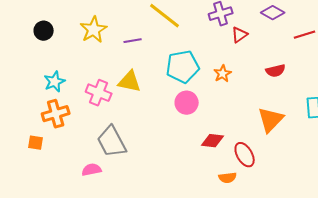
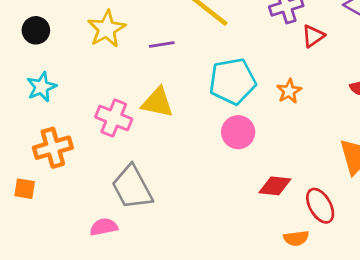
cyan star: (55, 82) -> (42, 87), moved

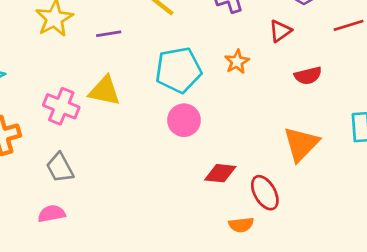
red triangle: (313, 36) -> (280, 31), moved
orange star: (289, 91) -> (237, 62), moved
gray trapezoid: (132, 187) -> (60, 168), moved, size x0.7

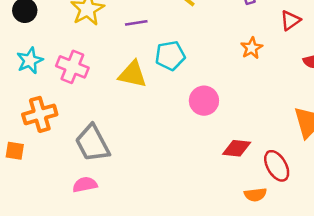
cyan pentagon: (178, 70) -> (170, 56), moved, size x0.7
pink cross: (61, 106) -> (72, 67), moved
gray trapezoid: (60, 168) -> (92, 143), size x1.4

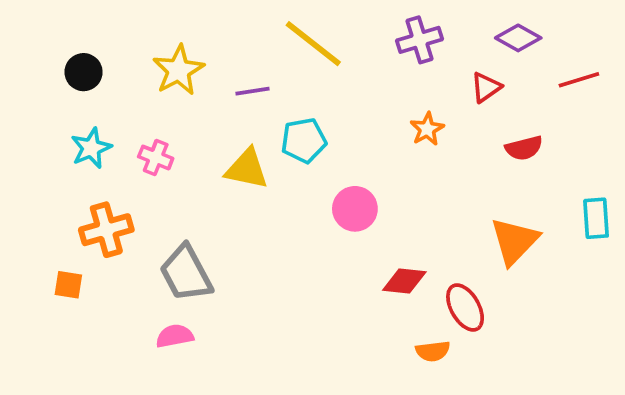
pink cross: (72, 67) -> (156, 158), size x0.7

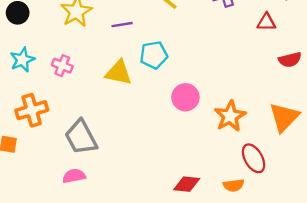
red triangle: (486, 87) -> (266, 22), turned 36
orange star: (427, 129) -> (230, 116), moved, size x1.5
red diamond: (404, 281) -> (187, 184), moved

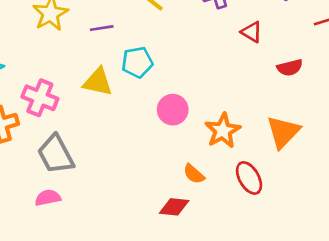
red triangle: (266, 22) -> (252, 32), moved, turned 30
pink cross: (62, 66) -> (40, 98), moved, size x1.5
orange semicircle: (234, 185) -> (194, 174), moved, turned 48

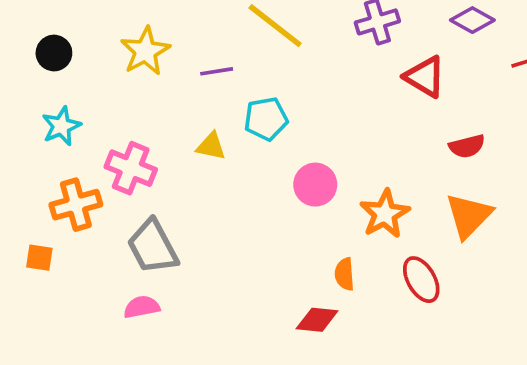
red triangle: (252, 32) -> (425, 77), size x1.4
red semicircle: (290, 68) -> (467, 146), moved
yellow triangle: (98, 82) -> (211, 146), size x0.7
orange semicircle: (194, 174) -> (344, 274), turned 45

